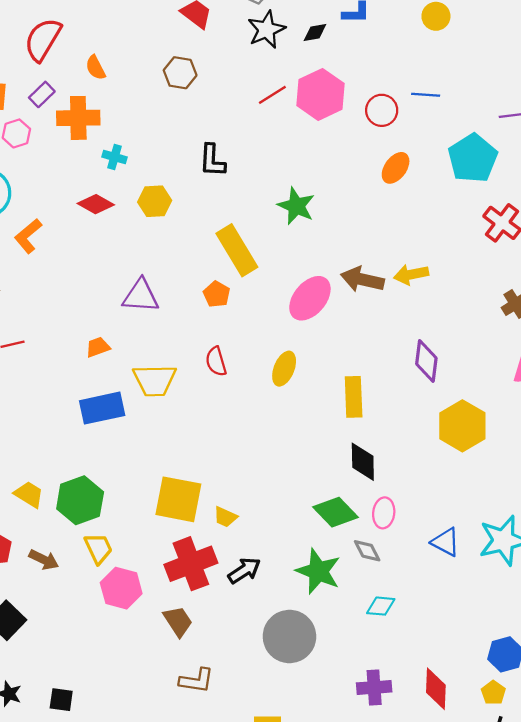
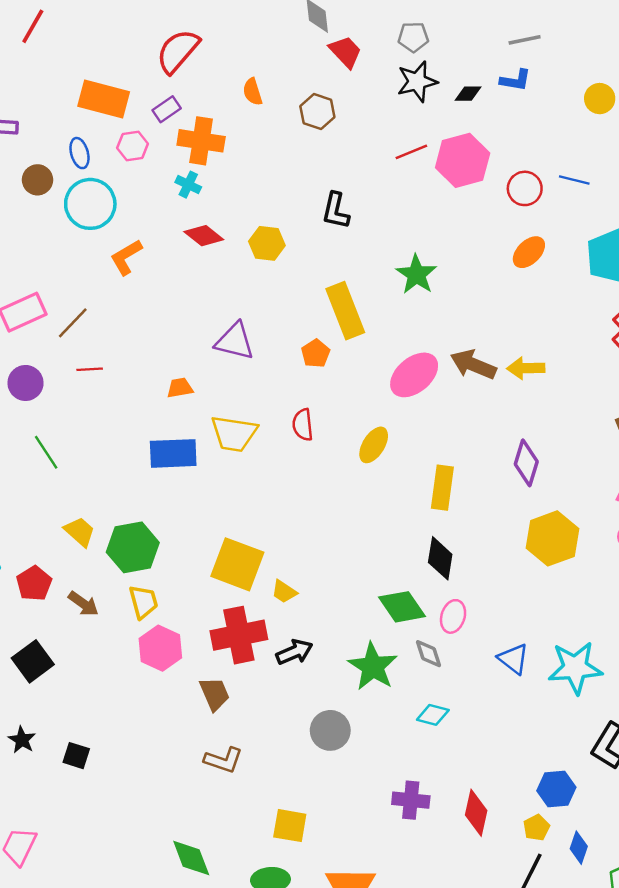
orange semicircle: (96, 68) -> (253, 92), moved
cyan cross: (114, 157) -> (188, 185), moved
gray circle: (289, 636) -> (330, 730), size x0.7

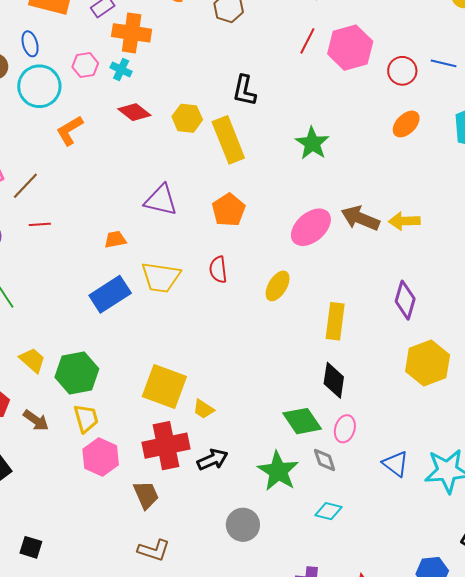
pink hexagon: (133, 146) -> (85, 65), moved
red line: (411, 152) -> (307, 41), turned -40
yellow rectangle: (345, 311) -> (228, 140), moved
orange pentagon: (316, 354) -> (229, 210), size x1.4
blue rectangle: (173, 453) -> (110, 294), turned -30

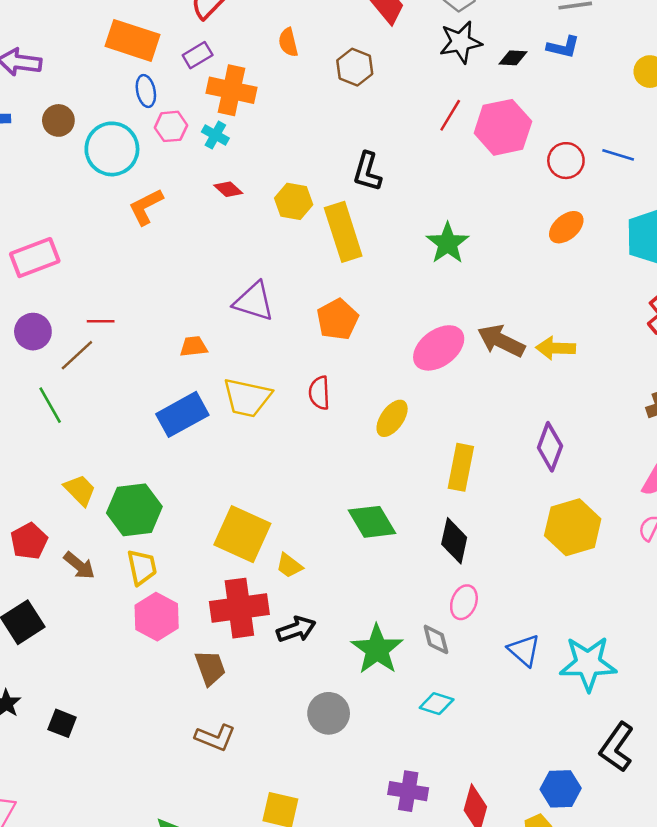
blue ellipse: (30, 44) -> (146, 91), moved
red diamond: (134, 112) -> (228, 189), size x0.7
brown line: (25, 186) -> (77, 355), moved
green diamond: (302, 421) -> (372, 522), moved

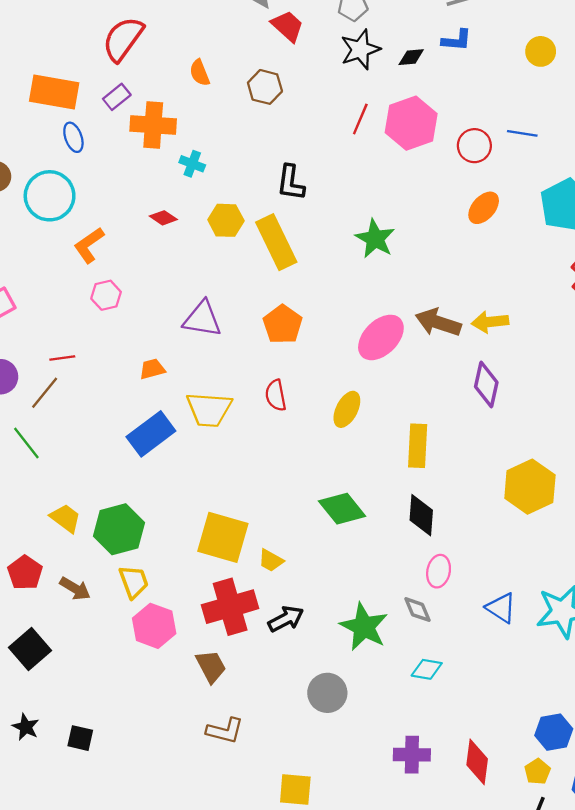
pink hexagon: (171, 126) -> (106, 295), moved
cyan cross: (215, 135) -> (192, 164), moved
purple diamond: (550, 447) -> (486, 384), moved

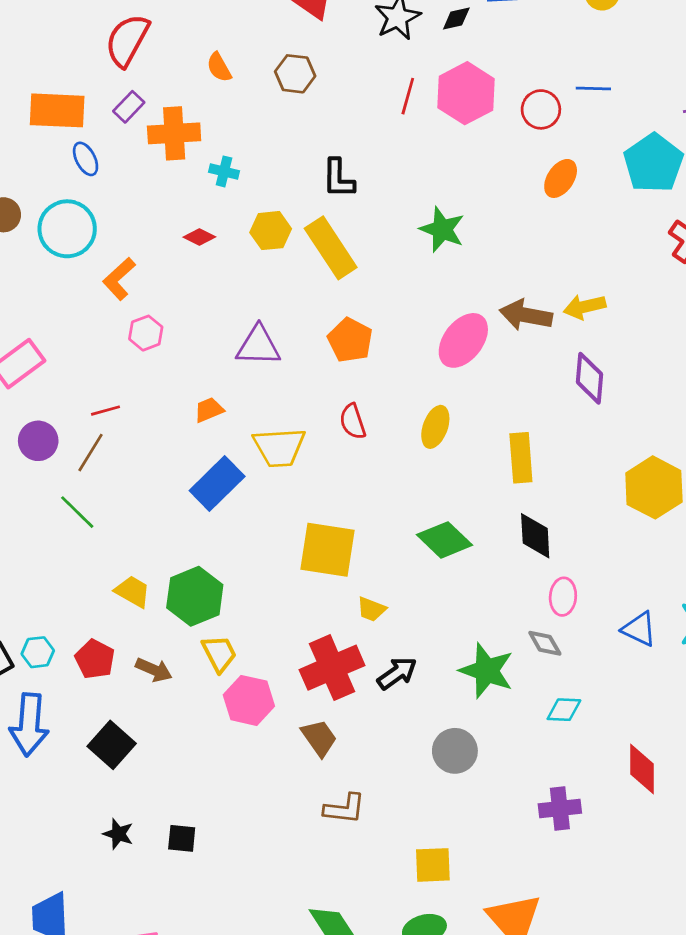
yellow square: (223, 537) -> (328, 550), moved
red diamond: (477, 762) -> (642, 769), moved

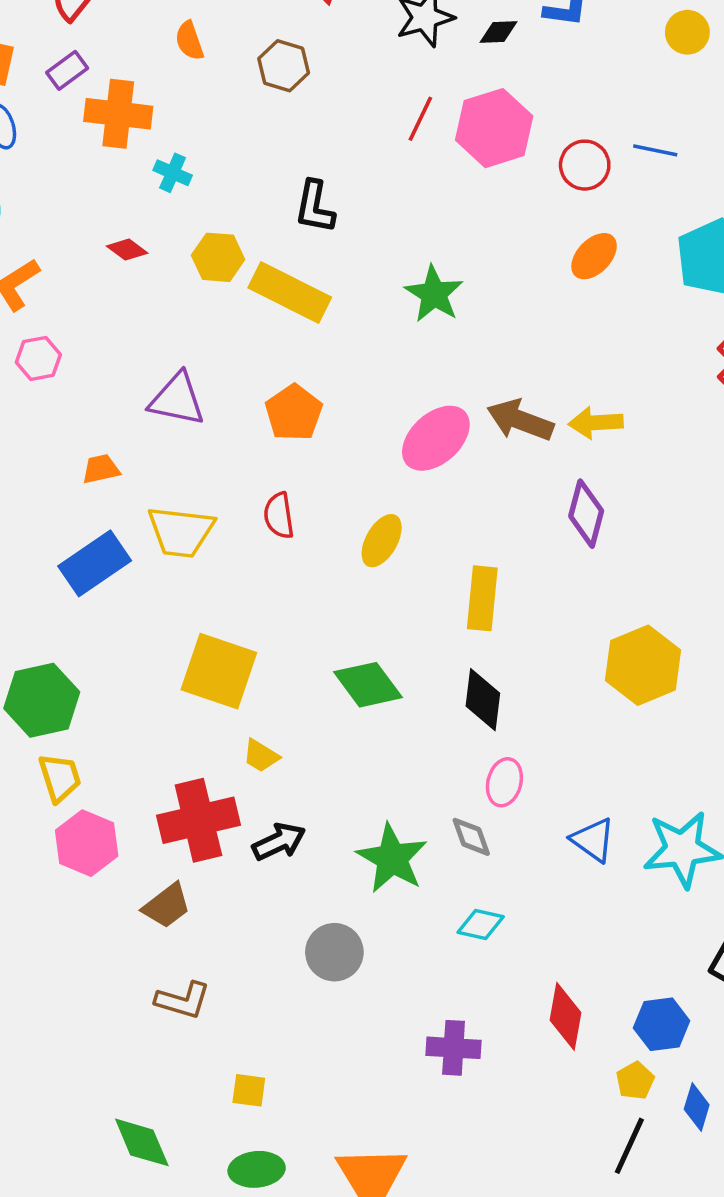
yellow rectangle: (331, 248) -> (290, 292), turned -40
brown trapezoid: (319, 738) -> (167, 906), turned 78
yellow square: (433, 865) -> (249, 1090), moved, size x0.7

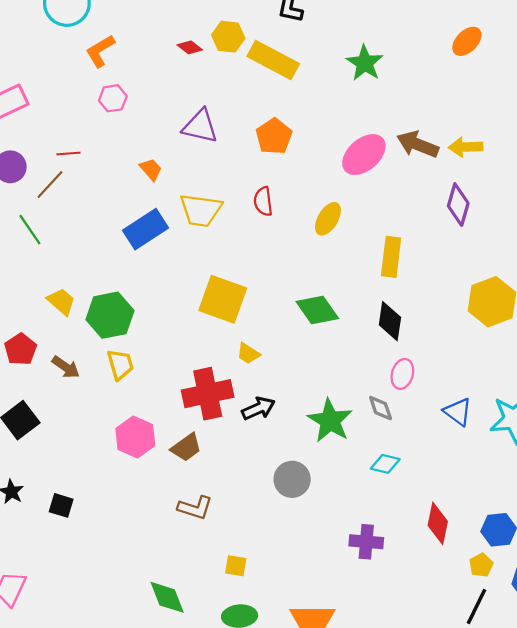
red diamond: (127, 250) -> (190, 47), moved
orange trapezoid: (101, 469) -> (151, 169), turned 60
pink hexagon: (87, 843) -> (135, 437), moved

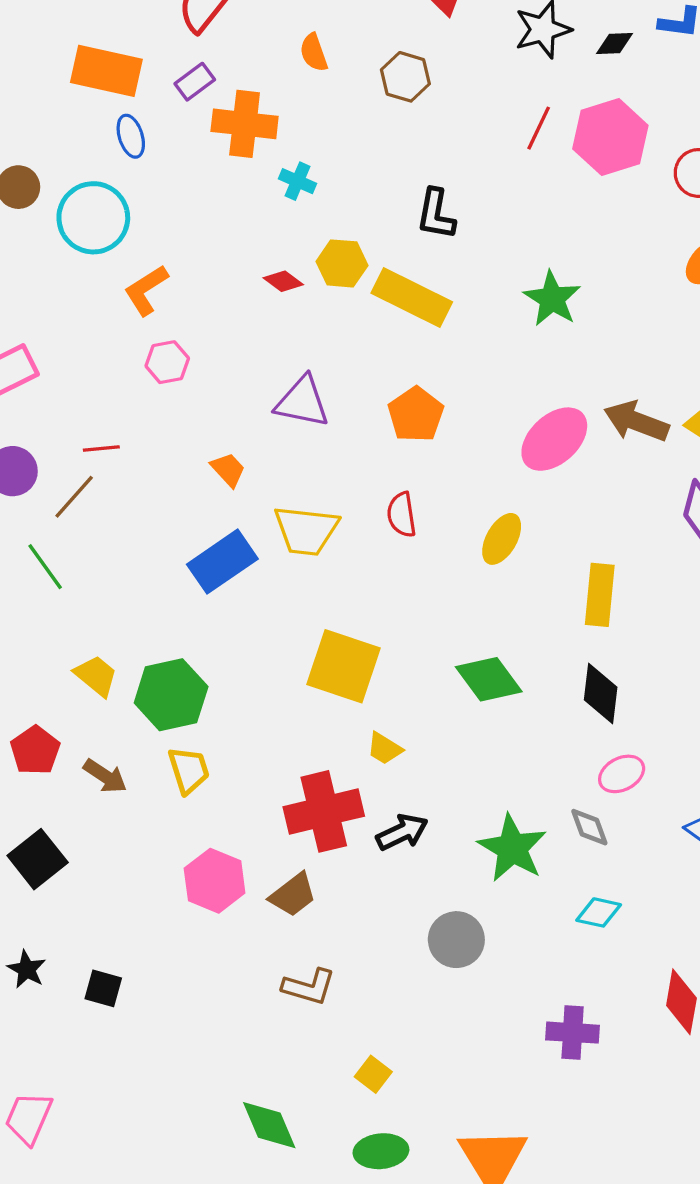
pink ellipse: (402, 374) -> (622, 774), turned 48
yellow square: (236, 566) -> (373, 1074), turned 30

